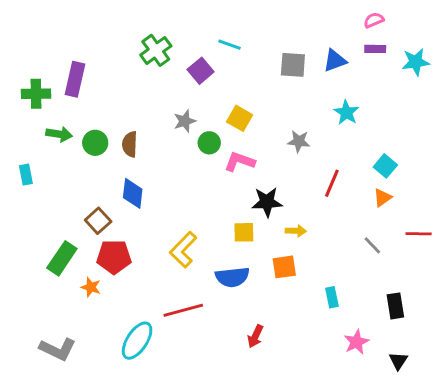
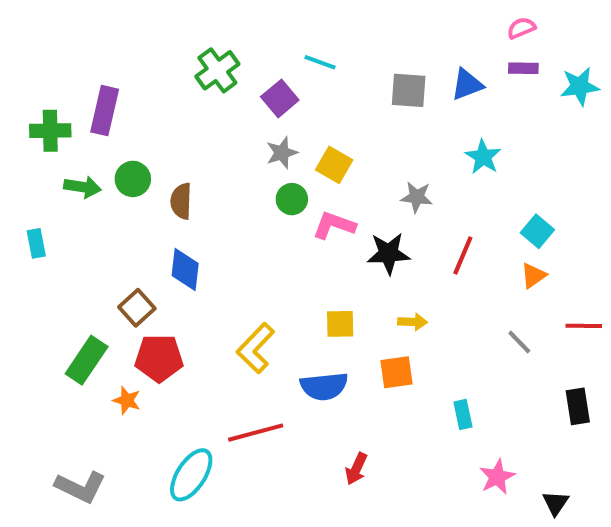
gray star: (185, 121) -> (282, 153), moved
green circle: (95, 143) -> (133, 179), moved
black star: (267, 202) -> (388, 253), moved
black rectangle: (395, 306) -> (578, 406), moved

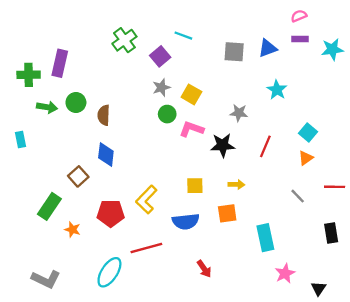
red pentagon: (159, 358) -> (111, 213), moved
cyan rectangle: (463, 414) -> (265, 238), size x1.6
red arrow: (356, 469) -> (204, 269), turned -60

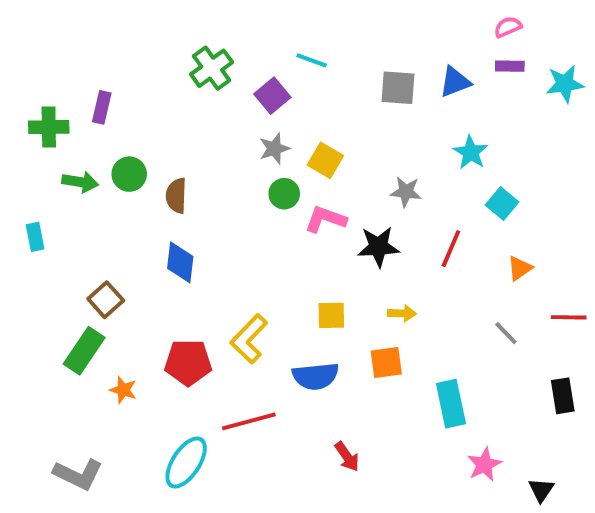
purple rectangle: (60, 63) -> (102, 107), size x0.7
cyan square: (308, 133) -> (502, 204), moved
brown square: (78, 176) -> (106, 300), moved

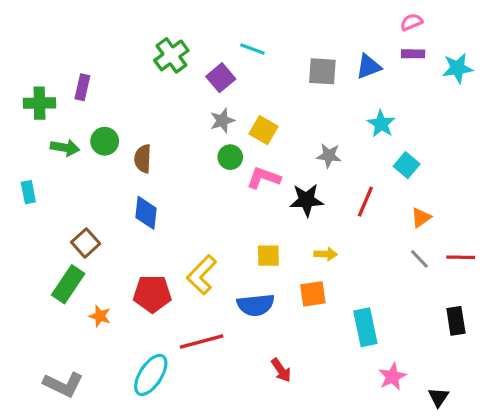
gray line: (506, 333) -> (419, 259), moved

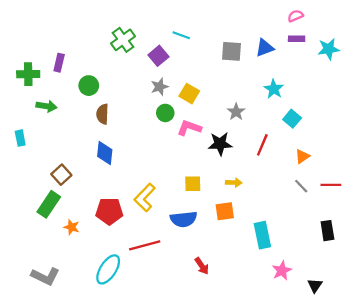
green circle: (105, 141) -> (89, 86), moved
gray star: (329, 156) -> (236, 112), turned 30

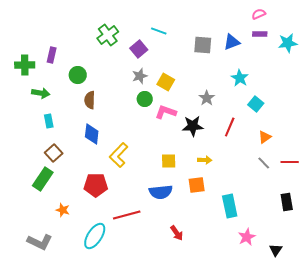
cyan rectangle: (20, 138) -> (49, 121), moved
yellow L-shape: (145, 197) -> (119, 155), moved
orange star: (72, 227) -> (63, 210), moved

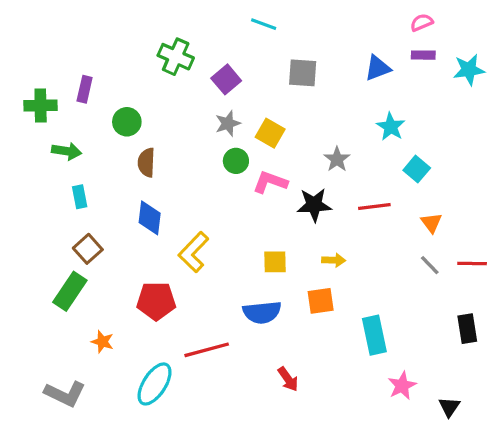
cyan line: (159, 31) -> (264, 24), moved
green cross: (108, 35) -> (176, 57), turned -30
gray square: (203, 45) -> (303, 73), moved
red line: (230, 127) -> (374, 206), turned 60
orange triangle: (265, 137) -> (431, 223), turned -32

